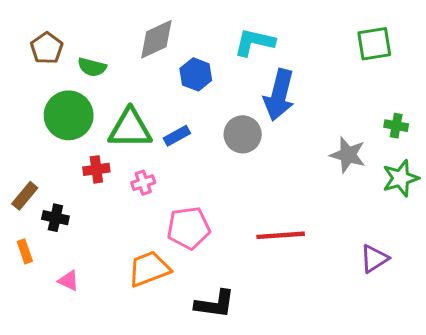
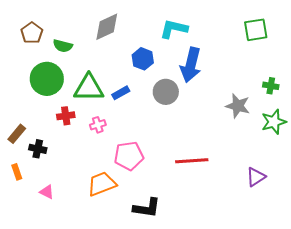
blue hexagon: (196, 74) -> (143, 59), moved

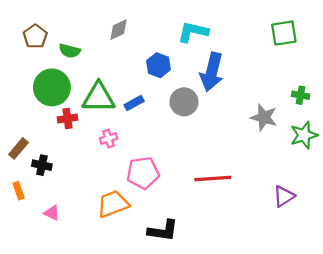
gray diamond: (107, 27) -> (118, 30), size x0.7
red cross: (66, 116) -> (67, 118), moved

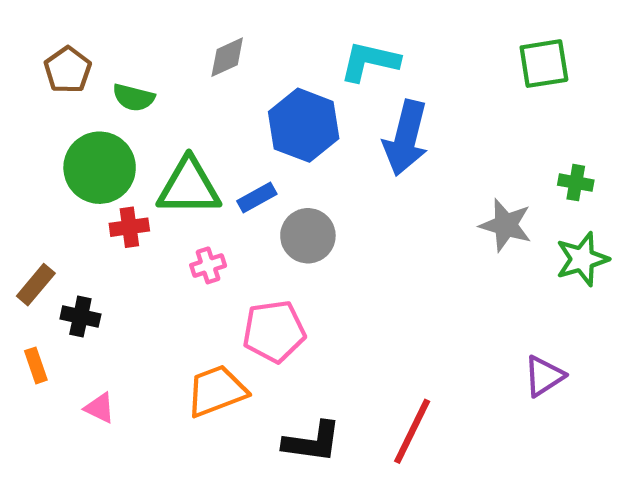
blue hexagon: (158, 65) -> (304, 125), size x1.5
gray circle: (184, 102) -> (308, 236), moved
red line: (213, 178) -> (412, 431), moved, turned -60

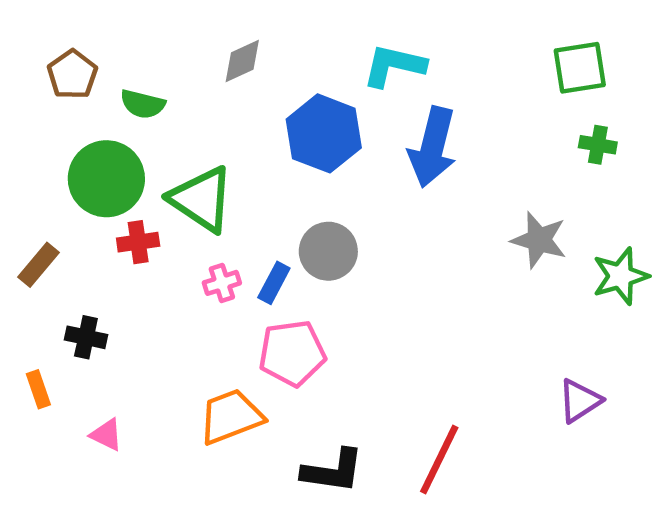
green cross: (576, 183) -> (598, 145), moved
green triangle: (189, 187) -> (201, 199), turned 34
blue rectangle: (257, 197) -> (274, 283), moved, turned -33
brown rectangle: (36, 285) -> (38, 265), moved

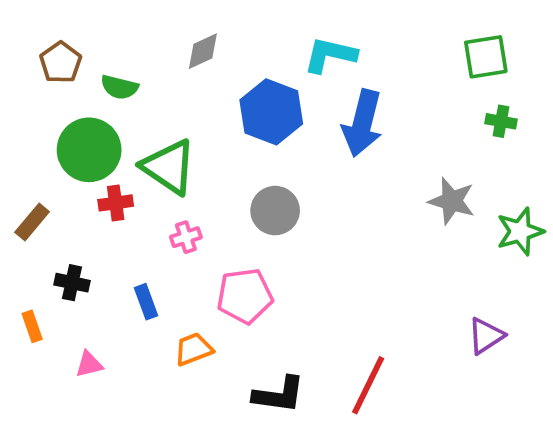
blue rectangle: (274, 283) -> (146, 302), moved, turned -48
orange trapezoid: (231, 417) -> (193, 349), size x0.7
pink triangle: (106, 435) -> (89, 364), turned -40

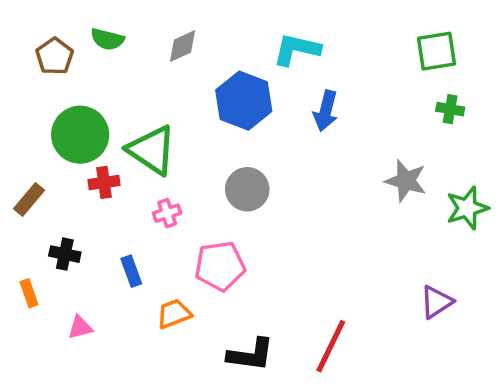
green semicircle: (119, 87) -> (107, 39), moved
blue arrow: (362, 123) -> (326, 111), size x0.7

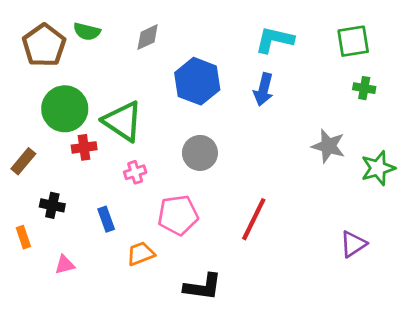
cyan L-shape: (297, 49) -> (274, 40), moved
brown pentagon: (55, 56) -> (44, 45), size x1.4
red line: (331, 346) -> (254, 219), moved

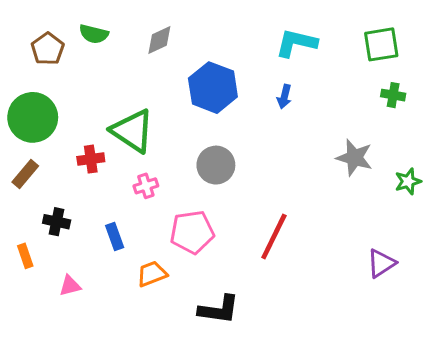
brown pentagon: (44, 45) -> (48, 49), size x0.7
blue arrow: (263, 89) -> (284, 97), size x0.7
green circle: (65, 109) -> (33, 117), moved
green star: (378, 168) -> (408, 181), size x0.7

